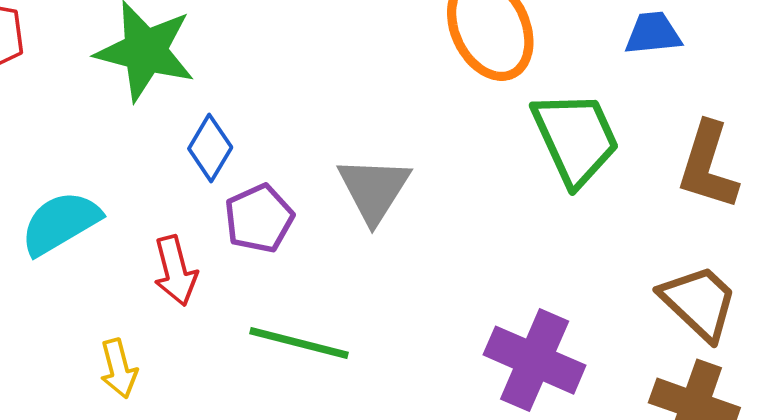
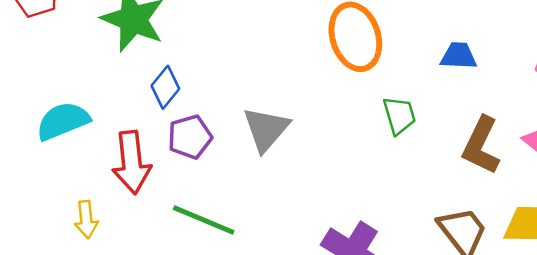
green trapezoid: (576, 138) -> (399, 115), size x0.6
red arrow: (175, 271) -> (132, 162), size x1.4

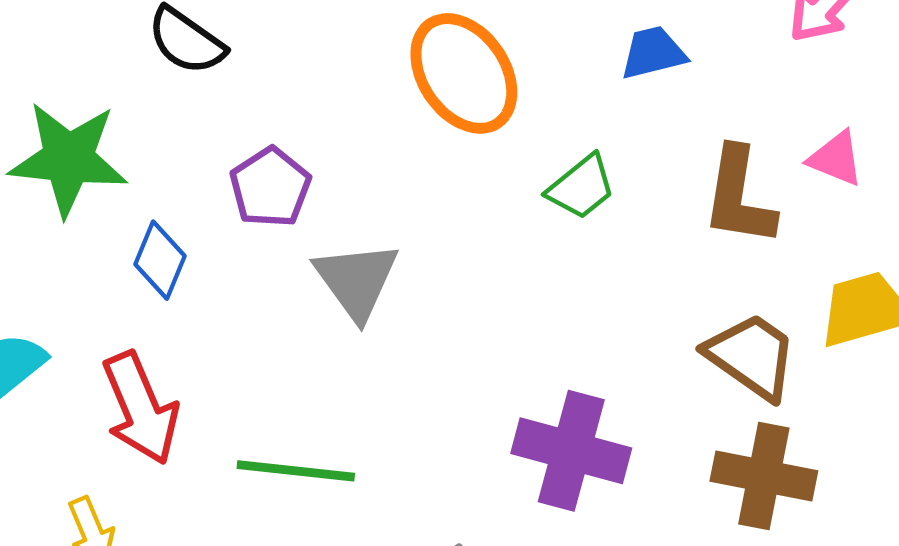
green trapezoid: (399, 115) -> (581, 187), turned 84
purple pentagon: (190, 137) -> (270, 187), moved

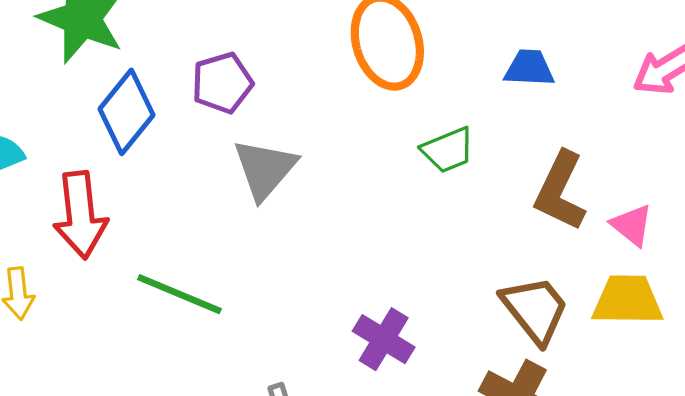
pink triangle: (836, 159) -> (632, 225), moved
blue diamond: (160, 260) -> (127, 112), size x1.4
purple cross: (571, 451) -> (384, 339), size x0.7

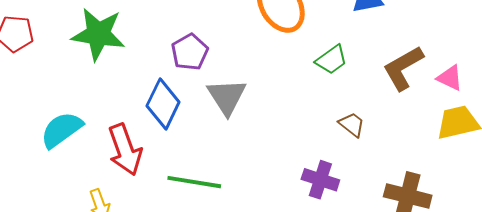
blue diamond: (127, 112) -> (163, 104), moved
brown L-shape: (560, 191) -> (403, 68), turned 48
brown trapezoid: (535, 310) -> (352, 124), moved, size x0.6

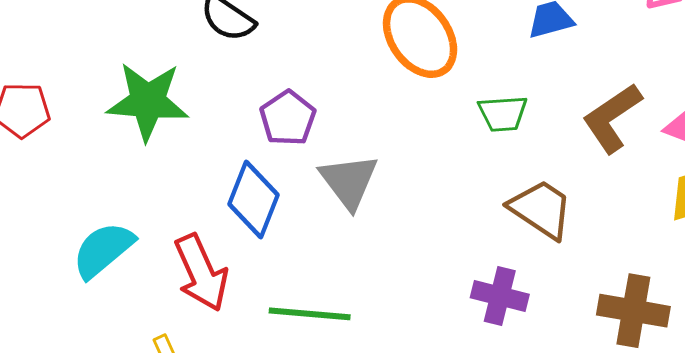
green trapezoid: (331, 60) -> (503, 114), turned 36
brown trapezoid: (352, 124) -> (541, 209), size x1.6

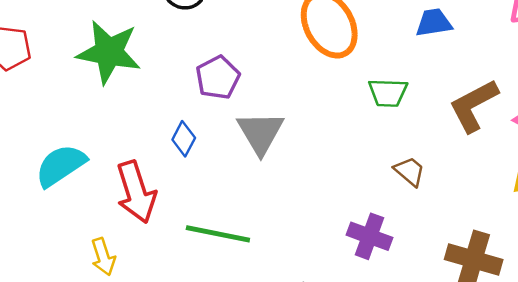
blue diamond: (254, 200) -> (184, 139), size x0.6
brown trapezoid: (541, 209) -> (410, 171), size x0.6

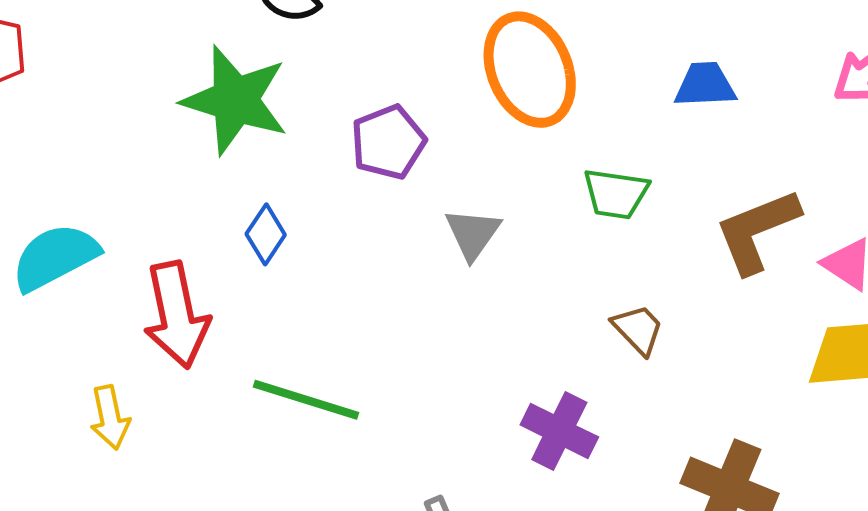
green star: (109, 52) -> (235, 100), moved
purple pentagon: (218, 78) -> (388, 142), moved
gray triangle: (260, 133) -> (473, 234), moved, size x0.7

